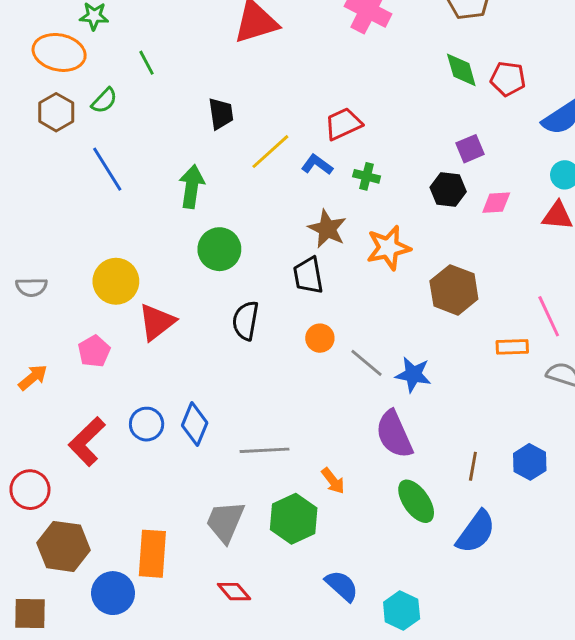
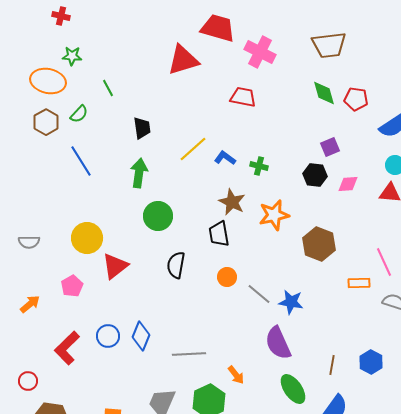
black trapezoid: (221, 114) -> (142, 128), moved
red trapezoid: (343, 124) -> (243, 97), moved, turned 36
red circle: (30, 490) -> (28, 381), size x0.7

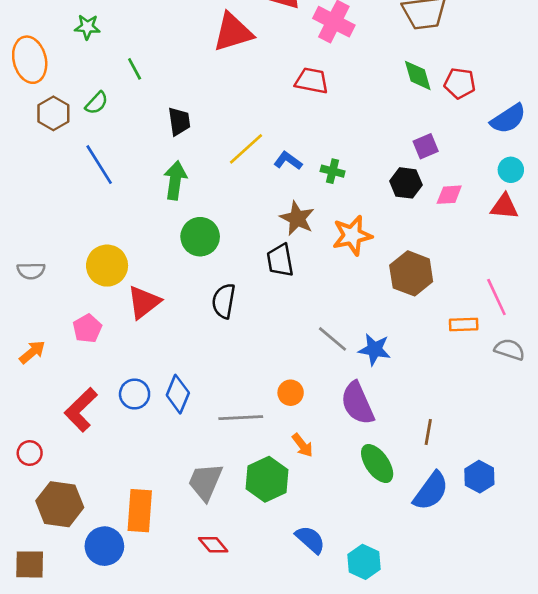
orange ellipse: (48, 81) -> (30, 60), moved, turned 64
orange circle: (227, 277) -> (291, 393), moved
blue hexagon: (371, 362) -> (479, 477), moved

